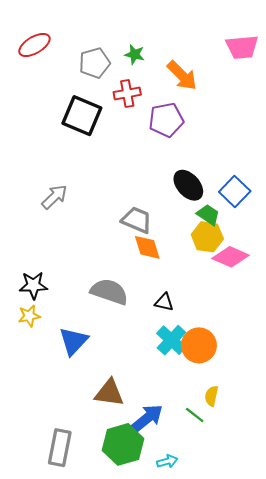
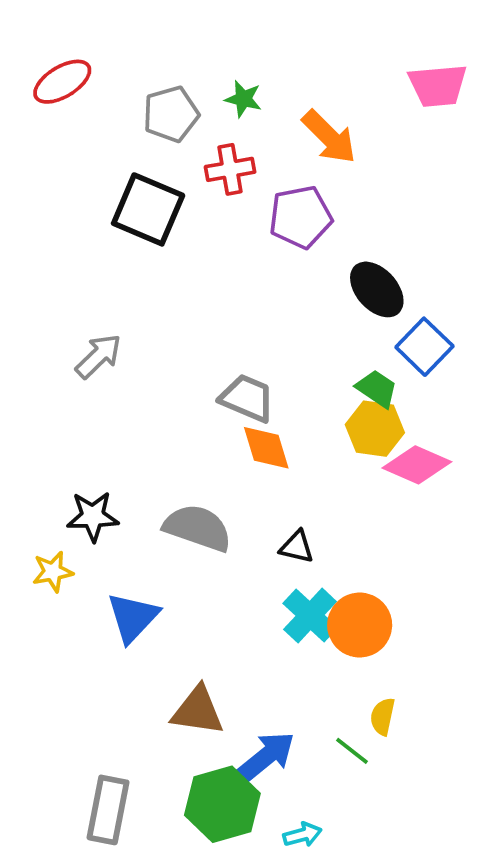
black ellipse: (188, 185) -> (377, 289), moved
black star: (33, 285) -> (93, 516), moved

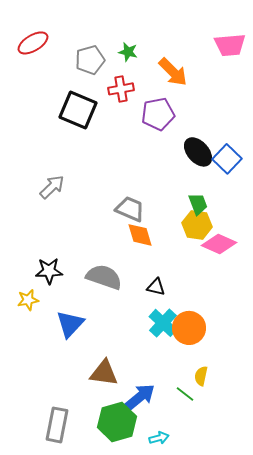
blue square: (424, 347) -> (227, 159), moved
green trapezoid: (377, 389) -> (198, 204), turned 35

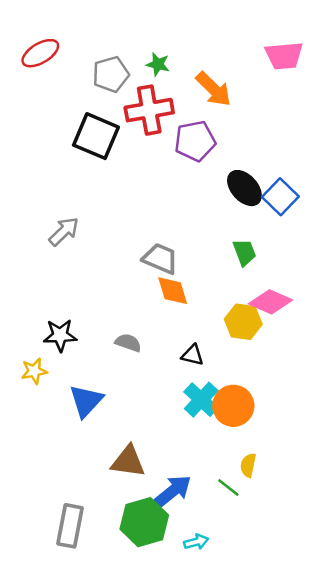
red cross: (121, 89) -> (149, 110), size x1.5
yellow hexagon: (197, 225) -> (243, 322), moved
gray semicircle: (104, 277) -> (128, 343), size x0.6

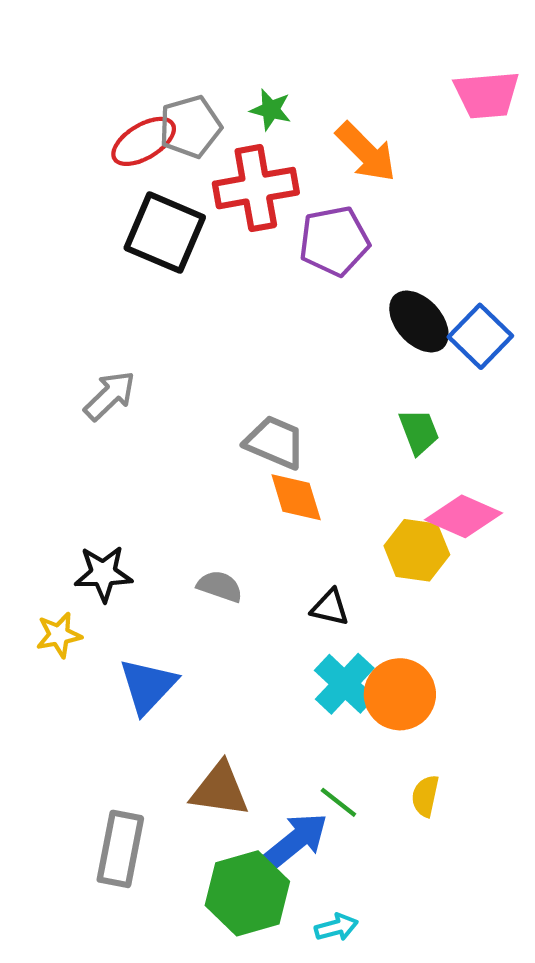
red ellipse: (40, 53) -> (144, 141), moved
green line: (228, 487) -> (338, 802), moved
gray rectangle: (70, 526) -> (120, 849), moved

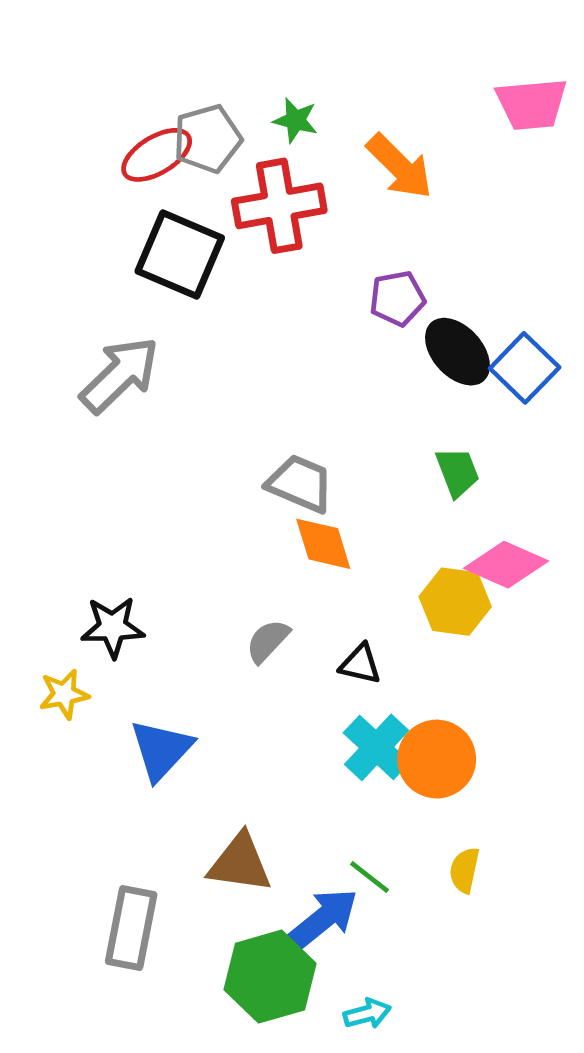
purple pentagon: (334, 241) -> (397, 298), moved, size x0.7
gray arrow: (110, 396) -> (120, 375), moved, size x1.4
gray semicircle: (220, 586) -> (268, 641), moved, turned -66

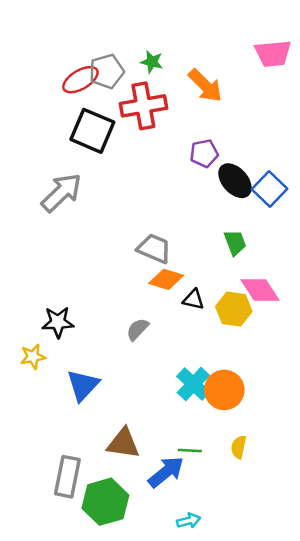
orange diamond: (323, 544) -> (166, 279), turned -56
pink diamond: (506, 565) -> (260, 290), turned 33
black triangle: (360, 664) -> (193, 300), moved
green line: (370, 877) -> (190, 451), turned -35
green hexagon: (270, 977) -> (105, 502), moved

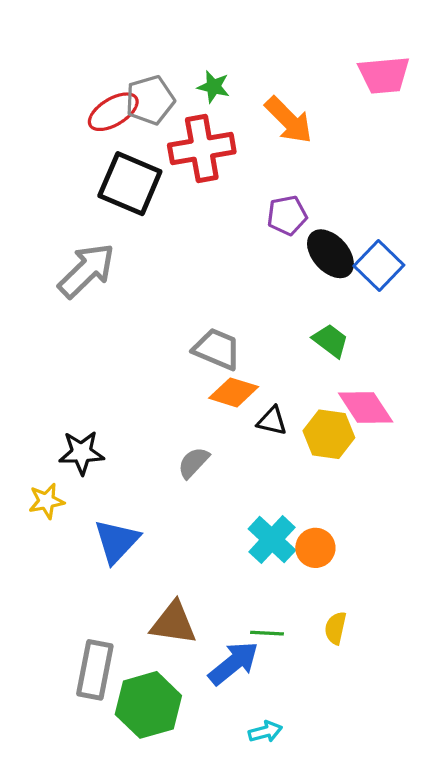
green trapezoid: (235, 243) -> (330, 341), turned -32
orange circle: (224, 390) -> (315, 548), size x0.7

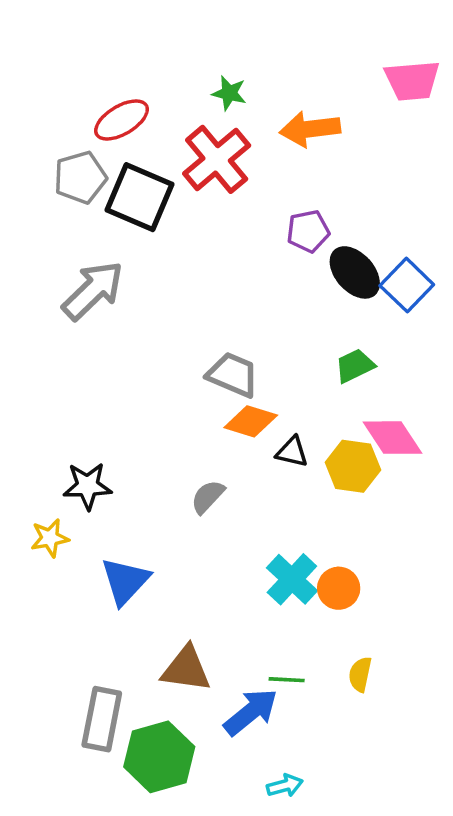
gray pentagon: (150, 100) -> (80, 177), moved
orange arrow: (289, 120) -> (310, 129), turned 128
red cross: (202, 148) -> (217, 159), turned -30
green trapezoid: (330, 341) -> (355, 366), turned -63

